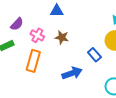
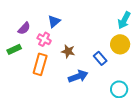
blue triangle: (57, 11) -> (54, 21), moved, turned -40
brown star: (62, 37) -> (68, 51), moved

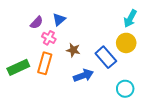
purple semicircle: (24, 28) -> (37, 23), moved
green rectangle: (14, 49) -> (18, 67), moved, size x1.5
blue rectangle: (100, 58) -> (106, 57), size x1.5

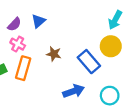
pink cross: (49, 38) -> (18, 44), moved
blue arrow: (83, 75) -> (74, 91), moved

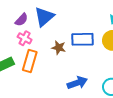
blue triangle: (38, 21) -> (44, 17), size x1.5
blue rectangle: (89, 62) -> (82, 39), moved, turned -50

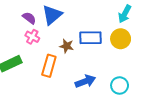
purple semicircle: (21, 20) -> (29, 18), turned -96
orange rectangle: (30, 61) -> (49, 66), moved

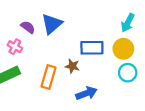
pink cross: (32, 37) -> (15, 47), moved
brown star: (67, 46) -> (72, 66), moved
cyan circle: (120, 85) -> (128, 73), moved

